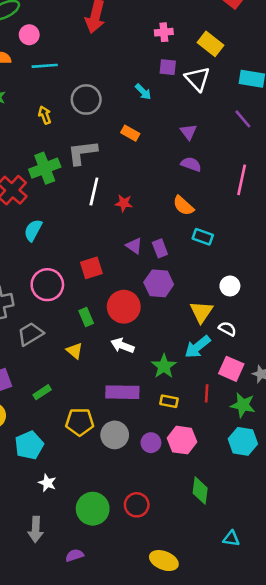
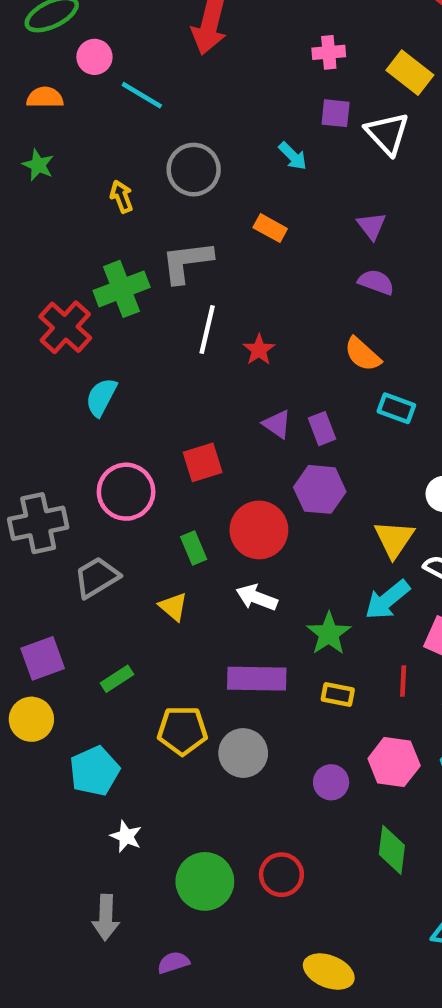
cyan line: (45, 66) -> (142, 95), moved, turned 35
red star: (124, 203) -> (259, 350), turned 30
pink hexagon: (182, 440) -> (394, 762), moved
purple circle: (151, 443) -> (331, 782), moved

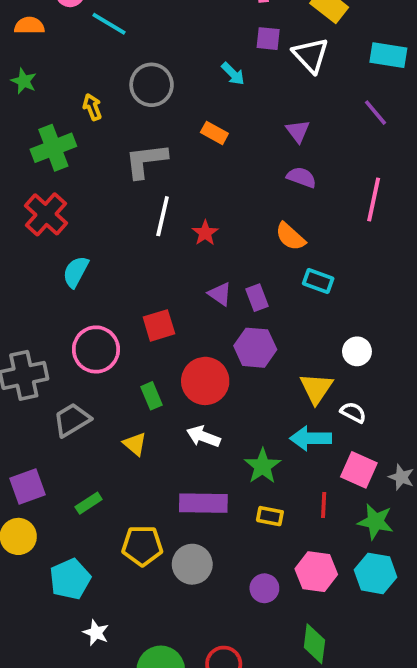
green cross: (122, 289) -> (53, 148), moved
cyan arrow: (387, 600) -> (311, 438), turned 39

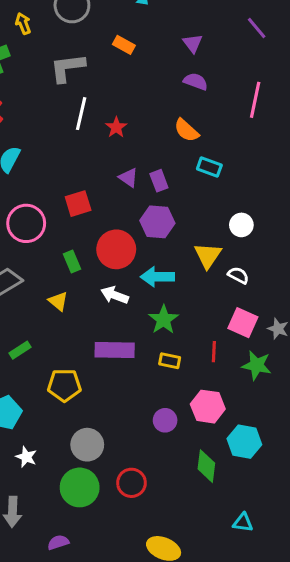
cyan arrow: (311, 438) -> (157, 277), moved
gray circle: (192, 564) -> (87, 445), moved
cyan hexagon: (375, 573) -> (244, 442), moved

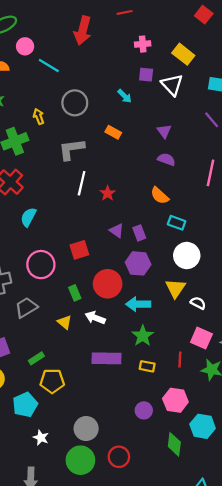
white circle: (241, 225) -> (187, 256), moved, size x1.5
white arrow: (115, 295) -> (95, 318), moved
yellow pentagon: (64, 385) -> (52, 381), moved

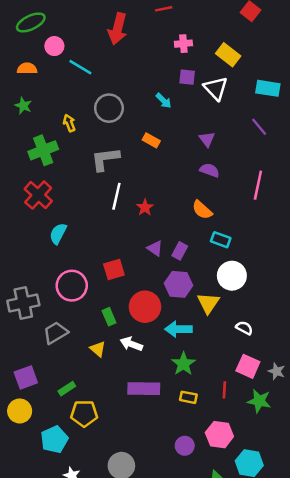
purple rectangle: (139, 233) -> (180, 251), turned 49
yellow triangle: (175, 288) -> (208, 303), moved

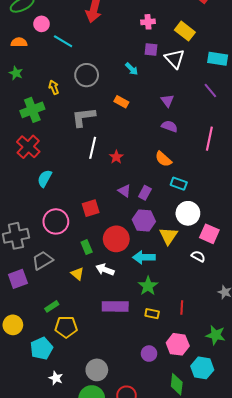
pink square: (248, 366) -> (209, 234), moved
purple square: (26, 377) -> (18, 279), moved
green star: (259, 401) -> (216, 335), moved

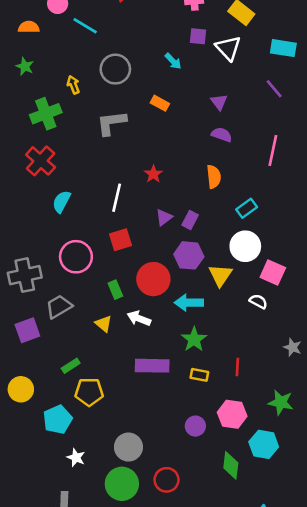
white line: (93, 148) -> (117, 198), moved
orange semicircle: (163, 159) -> (214, 177), turned -138
cyan rectangle: (179, 184) -> (247, 208), moved, turned -56
purple triangle: (124, 191) -> (164, 217), turned 48

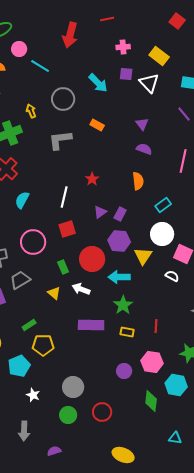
cyan arrow: (173, 61) -> (98, 83), moved, size x1.5
green circle: (122, 484) -> (68, 415), size x0.7

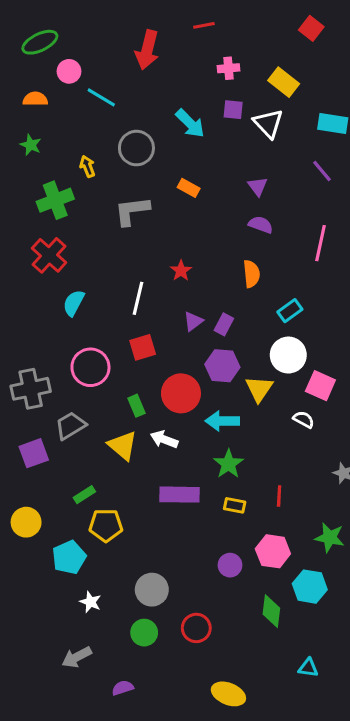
yellow triangle: (54, 293) -> (123, 445), size x1.5
gray arrow: (24, 431) -> (77, 657), turned 60

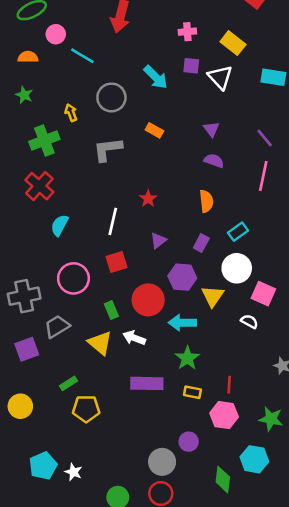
purple line: (322, 171) -> (265, 138), moved
purple rectangle: (224, 324) -> (201, 243), moved
pink hexagon: (273, 551) -> (224, 415), moved
cyan pentagon: (69, 557) -> (43, 466), moved
gray circle: (152, 590) -> (162, 462), moved

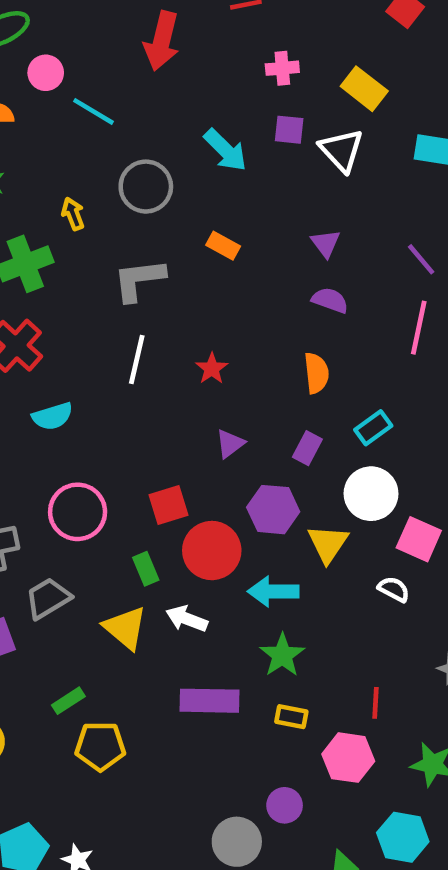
white line: (113, 221) -> (137, 359), moved
cyan semicircle: (60, 225) -> (53, 416), turned -135
red square: (116, 262) -> (169, 505), moved
red line: (229, 385) -> (376, 703), moved

